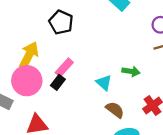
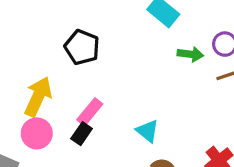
green arrow: (131, 71) -> (190, 54), moved
pink circle: (27, 81) -> (37, 133), size x0.7

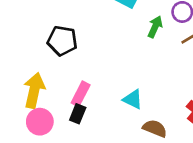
green arrow: (190, 54) -> (155, 27), turned -60

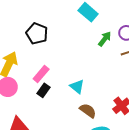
black rectangle: (78, 114) -> (44, 90), moved

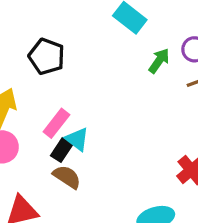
cyan triangle: (77, 86) -> (77, 139), moved
brown semicircle: (88, 111) -> (67, 177), moved

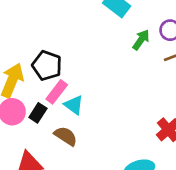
black pentagon: (47, 56) -> (47, 66), moved
black rectangle: (62, 150) -> (38, 113), moved

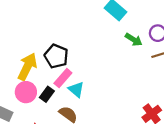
green arrow: (141, 40) -> (134, 40), turned 84

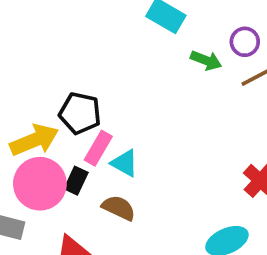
yellow arrow: (27, 67) -> (34, 140), turned 52
pink circle: (26, 92) -> (40, 184), size x1.4

